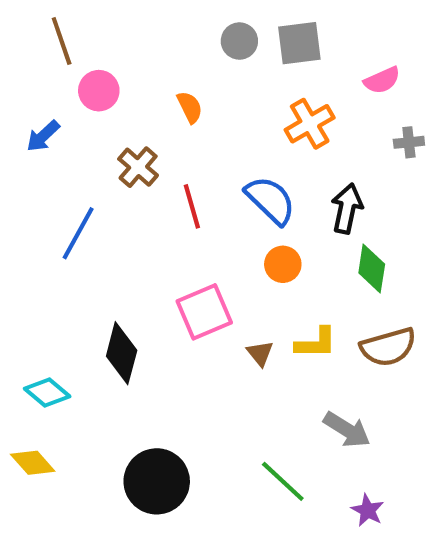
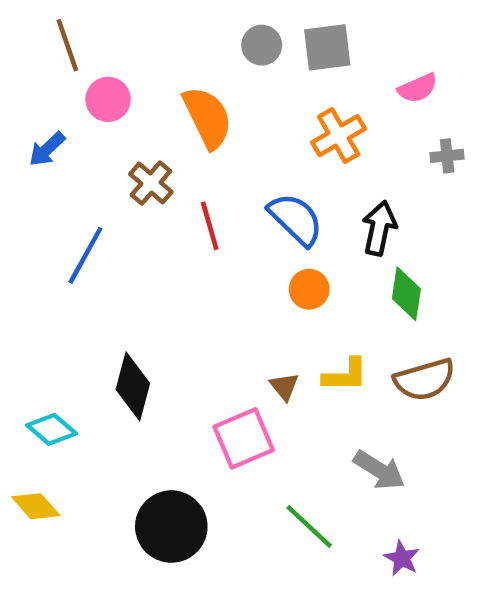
orange semicircle: (190, 107) -> (207, 117), size x1.8
pink square: (204, 312) -> (244, 438), moved

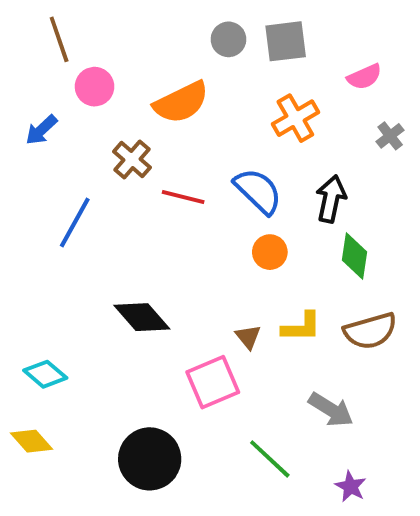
orange semicircle: (207, 117) -> (181, 102), turned 90
gray cross: (447, 156) -> (390, 136), turned -32
red line: (210, 226) -> (183, 197), turned -60
black diamond: (133, 386) -> (142, 317), moved, turned -56

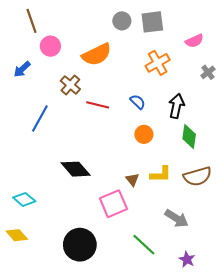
blue semicircle: (258, 191) -> (138, 102), size x0.6

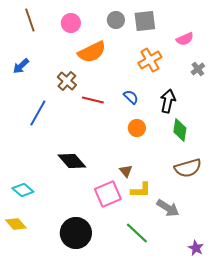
pink circle: (50, 46) -> (71, 23), moved
yellow L-shape: (161, 174) -> (141, 190), moved
purple star: (187, 259) -> (196, 248), moved

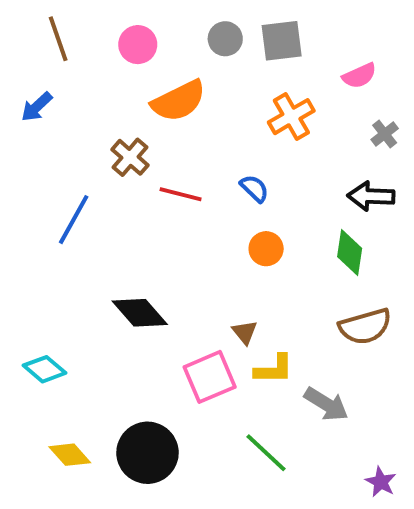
blue arrow: (21, 66) -> (37, 107), moved
black arrow: (168, 101) -> (371, 196), moved, turned -100
yellow diamond: (16, 224) -> (70, 455), moved

